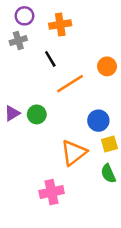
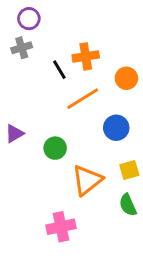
orange cross: (60, 24) -> (86, 56), moved
green circle: (37, 114) -> (55, 148), moved
blue circle: (98, 121) -> (116, 128), moved

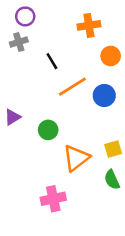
orange cross: (86, 56) -> (89, 25), moved
orange circle: (126, 78) -> (111, 56), moved
blue circle: (116, 128) -> (104, 95), moved

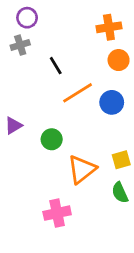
orange cross: (89, 25) -> (109, 27), moved

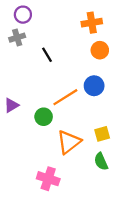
orange line: (78, 93) -> (65, 97), moved
pink cross: (57, 213) -> (48, 179), turned 30

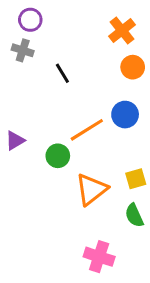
orange cross: (92, 23) -> (122, 30), turned -30
gray cross: (17, 38) -> (23, 50), turned 35
pink cross: (48, 179) -> (99, 257), moved

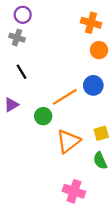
orange cross: (122, 30) -> (91, 23), turned -36
black line: (62, 73) -> (22, 72), moved

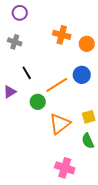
orange cross: (91, 23) -> (62, 35), moved
gray cross: (17, 38) -> (15, 42), moved
black line: (22, 72) -> (27, 73), moved

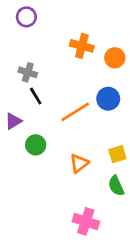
gray cross: (15, 42) -> (28, 72), moved
green circle: (38, 102) -> (36, 145), moved
orange triangle: (60, 124) -> (79, 163), size x0.7

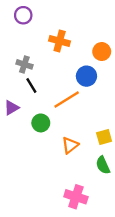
orange cross: (82, 46) -> (60, 41), moved
blue circle: (108, 99) -> (86, 76), moved
green circle: (36, 145) -> (41, 123), moved

